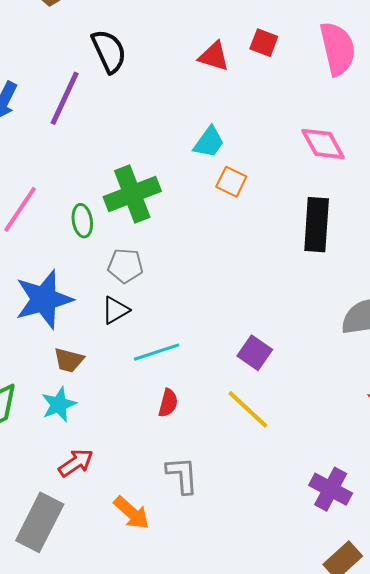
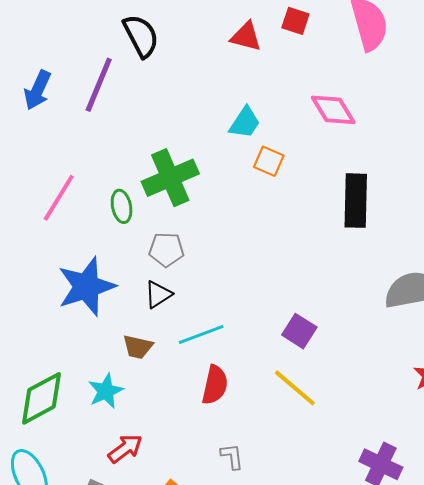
pink diamond: (323, 144) -> (333, 110), moved
brown trapezoid: (69, 360) -> (138, 347), moved
red semicircle: (168, 403) -> (215, 385), size x1.4
gray L-shape: (182, 475) -> (232, 456), size x0.7

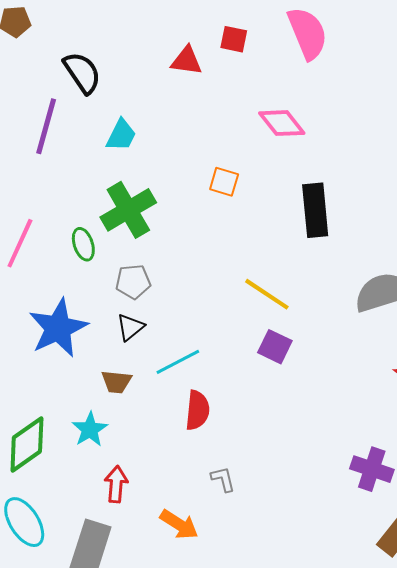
cyan trapezoid: (245, 123) -> (121, 135), moved
yellow line: (295, 388) -> (267, 294), moved
red arrow: (125, 449) -> (116, 484), turned -42

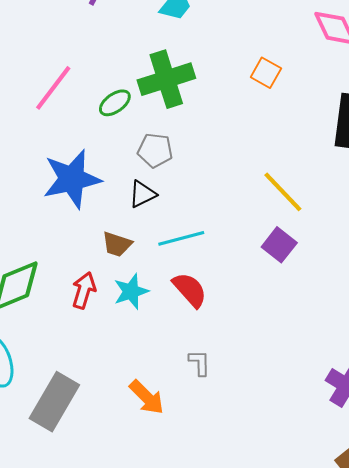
green ellipse: (83, 244) -> (115, 103), turned 60
red semicircle: (197, 410) -> (190, 290), turned -60
cyan star: (90, 429) -> (131, 291), moved
red arrow: (116, 484) -> (84, 290), moved

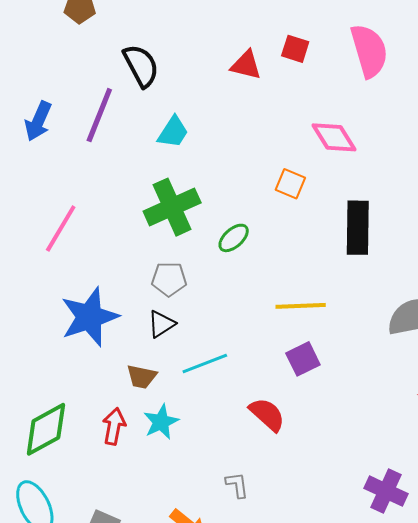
orange square: (266, 73) -> (290, 184), moved
green ellipse: (115, 103) -> (234, 238), moved
yellow line: (283, 192) -> (301, 306), turned -42
purple square: (279, 245) -> (303, 359), turned 32
red semicircle: (190, 290) -> (267, 414), moved

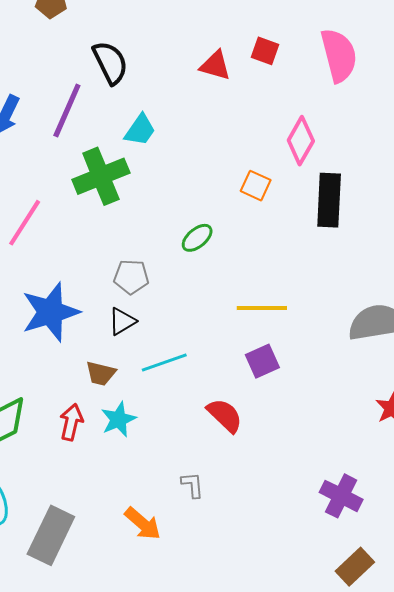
pink diamond: (334, 137) -> (301, 141), turned 60
green cross: (172, 207) -> (101, 176), moved
black rectangle: (358, 228) -> (329, 200), moved

